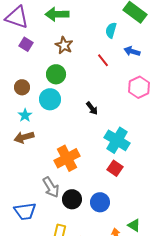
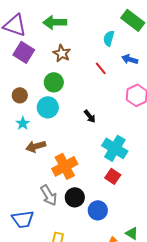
purple square: (26, 44) -> (24, 52), size x1.5
brown arrow: (24, 137) -> (36, 146), moved
black circle: (72, 199) -> (75, 197), moved

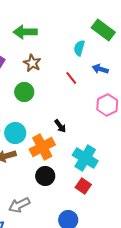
cyan circle: (48, 107) -> (15, 133), moved
orange cross: (65, 166) -> (42, 147), moved
gray arrow: (49, 195) -> (19, 205), turned 95
black circle: (75, 197) -> (45, 176), moved

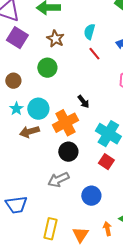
cyan semicircle: (79, 48) -> (89, 32), moved
gray arrow: (19, 205) -> (58, 180), moved

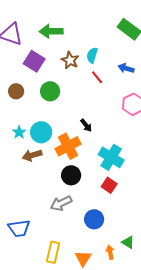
purple square: (17, 38) -> (34, 61), moved
brown star: (55, 39) -> (70, 60), moved
brown circle: (13, 81) -> (16, 91), moved

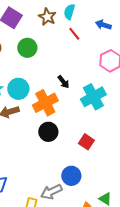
cyan cross: (111, 157) -> (93, 97), moved, turned 30
gray arrow: (61, 203) -> (51, 192), moved

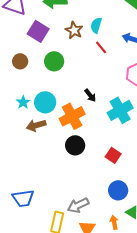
blue circle: (71, 176) -> (118, 190), moved

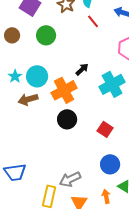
black arrow: (90, 95) -> (82, 69), turned -96

